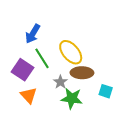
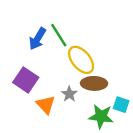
green line: (42, 58) -> (59, 35), moved
orange triangle: (29, 95) -> (46, 105), moved
green star: (72, 98) -> (101, 116), moved

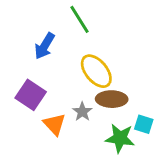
green line: (59, 35) -> (80, 19), moved

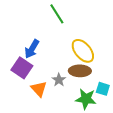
blue arrow: (45, 46) -> (32, 49), moved
yellow ellipse: (96, 71) -> (83, 51), moved

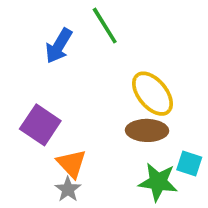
blue arrow: (32, 49) -> (59, 46), moved
gray star: (59, 80) -> (68, 189), moved

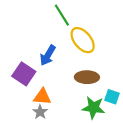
blue arrow: (59, 46) -> (48, 55), moved
yellow ellipse: (153, 94) -> (83, 40), moved
orange triangle: (72, 164) -> (42, 97), turned -42

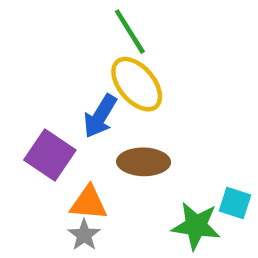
yellow ellipse: (83, 40) -> (137, 84), moved
brown ellipse: (87, 77) -> (144, 162), moved

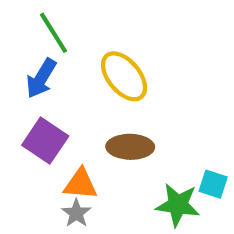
green line: (130, 32) -> (54, 33), moved
blue arrow: (100, 116) -> (41, 78), moved

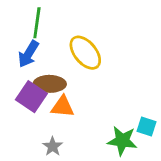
green line: (54, 33) -> (37, 23), turned 40
brown ellipse: (130, 147) -> (50, 84), moved
orange triangle: (80, 184) -> (63, 107), moved

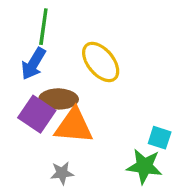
orange triangle: (63, 107) -> (74, 126), size x1.4
cyan square: (146, 127) -> (160, 138), moved
gray star: (53, 146) -> (62, 173), turned 30

